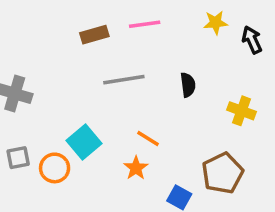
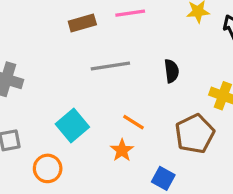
orange circle: (55, 168) -> (48, 168), moved
brown pentagon: (222, 173) -> (195, 134), moved

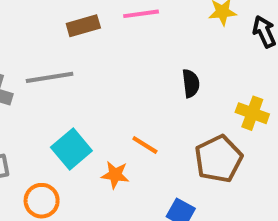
gray line: (110, 66) -> (50, 77), moved
orange star: (122, 150) -> (115, 175), moved, turned -30

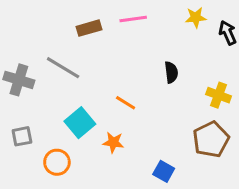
gray line: (50, 77) -> (63, 68), turned 40
orange line: (145, 145) -> (126, 103), moved
brown pentagon: (219, 159) -> (211, 139), moved

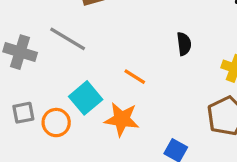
orange star: (113, 142) -> (122, 119), size x1.5
orange circle: (57, 162) -> (56, 123), moved

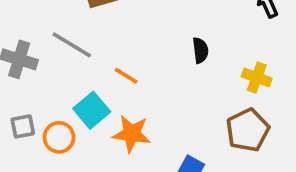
orange line: (135, 77) -> (126, 76), moved

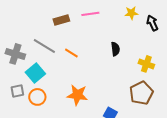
orange line: (126, 76) -> (71, 53), moved
cyan square: (92, 110) -> (35, 73), moved

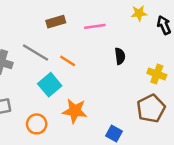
pink line: (90, 14) -> (95, 26), moved
cyan square: (35, 73) -> (50, 85), moved
orange circle: (37, 97) -> (37, 124), moved

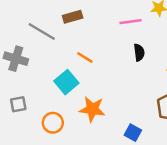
pink line: (95, 26) -> (130, 22), moved
gray line: (35, 53) -> (42, 32), moved

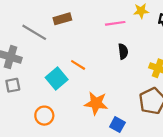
orange line: (85, 57) -> (78, 65), moved
gray square: (18, 104) -> (13, 85), moved
orange star: (92, 109) -> (96, 103), moved

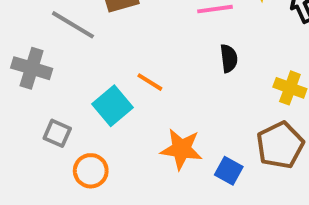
gray square: (13, 85) -> (57, 133), moved, turned 35
blue square: (117, 125) -> (229, 171), moved

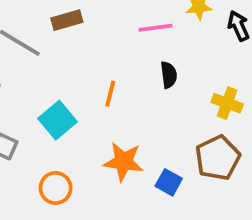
orange line: (150, 82) -> (110, 94), moved, turned 72
orange circle: (91, 171) -> (56, 188), moved

